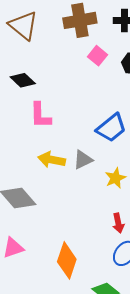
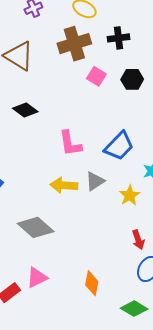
pink L-shape: (40, 115) -> (70, 143), moved
orange diamond: (67, 260) -> (92, 283), size x0.7

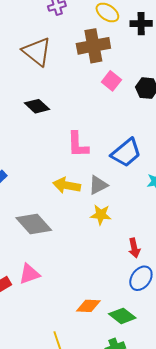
black cross: (119, 38) -> (141, 24), moved
yellow star: (130, 195) -> (101, 215), moved, turned 30
orange diamond: (92, 283) -> (88, 306), moved, turned 75

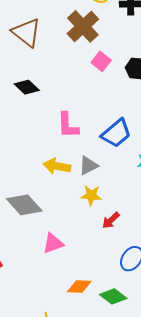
brown cross: (93, 46) -> (83, 26), turned -32
red arrow: (134, 248) -> (111, 220), moved, turned 60
pink triangle: (29, 274) -> (53, 243), moved

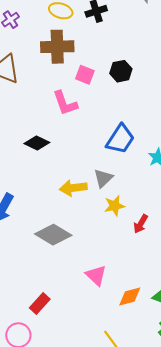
brown cross: (83, 26) -> (57, 47), turned -32
black diamond: (27, 87) -> (37, 143), moved
pink L-shape: (68, 125) -> (65, 103), moved
pink triangle: (53, 243) -> (96, 275), moved, turned -40

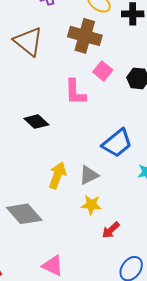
yellow arrow: (73, 188) -> (57, 175), turned 100
pink triangle: (96, 275) -> (53, 266), turned -35

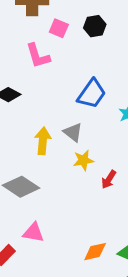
gray triangle: (89, 175) -> (73, 132), turned -40
pink triangle: (53, 266) -> (33, 233), moved

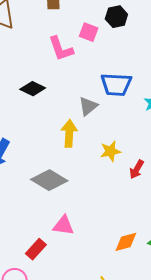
pink square: (59, 28) -> (89, 32), moved
blue trapezoid: (92, 94) -> (116, 85), turned 60
gray triangle: (73, 132) -> (88, 106), moved, turned 45

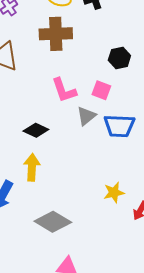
pink square: (89, 32) -> (101, 90), moved
gray triangle: (88, 106) -> (86, 116), moved
yellow arrow: (69, 133) -> (32, 167), moved

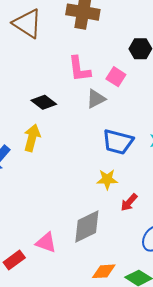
blue trapezoid: (119, 126) -> (118, 142), moved
gray diamond: (53, 222) -> (87, 226), moved, turned -69

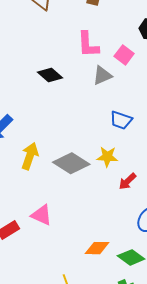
yellow arrow: (32, 138) -> (30, 156), moved
blue trapezoid: (118, 142) -> (121, 120), size x0.7
gray diamond: (87, 226) -> (71, 163), moved, turned 54

